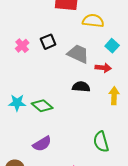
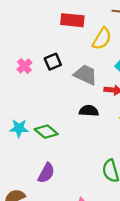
yellow semicircle: (93, 21) -> (102, 39), turned 115
purple semicircle: (42, 144) -> (46, 173), turned -30

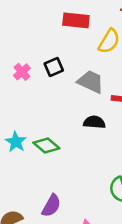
cyan star: (19, 128) -> (16, 142), turned 30
purple semicircle: (46, 173) -> (51, 206), moved

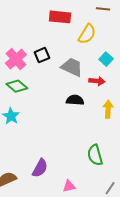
pink cross: (22, 72) -> (16, 59), size x1.5
green diamond: (46, 146) -> (17, 86), moved

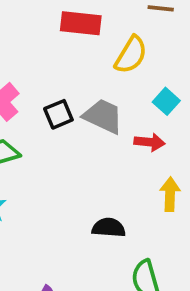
black square: (42, 55) -> (58, 114), moved
black semicircle: (75, 100) -> (109, 228), moved

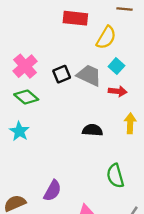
cyan square: (166, 101) -> (116, 66), moved
black semicircle: (109, 228) -> (92, 130), moved

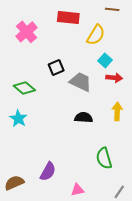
pink cross: (25, 66) -> (27, 32), moved
gray trapezoid: (89, 75) -> (81, 82), moved
red arrow: (118, 91) -> (114, 78), moved

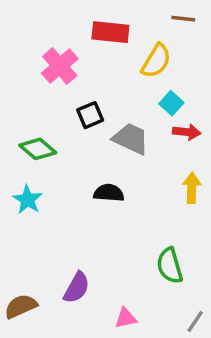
pink cross: (27, 32) -> (60, 66), moved
black semicircle: (84, 117) -> (109, 193), moved

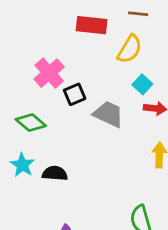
brown line: (183, 19) -> (138, 14), moved
pink cross: (60, 66) -> (49, 73), moved
black semicircle: (109, 193) -> (55, 173), moved

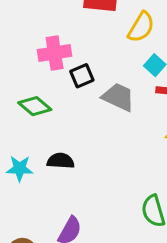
pink cross: (49, 73) -> (55, 53), turned 32
cyan star: (22, 165) -> (20, 168), moved, turned -30

